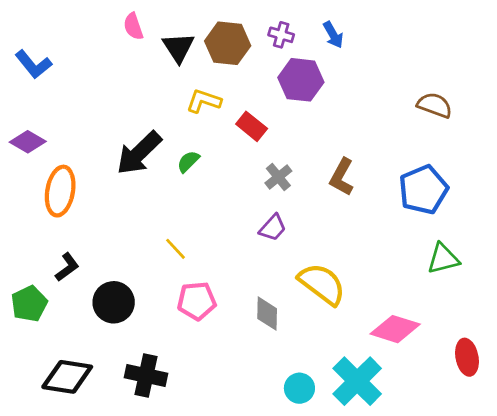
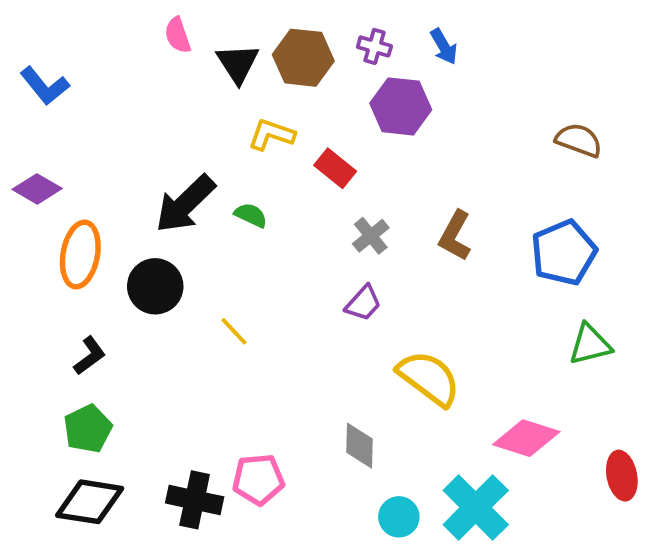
green semicircle: (188, 162) -> (251, 215), turned 70
pink pentagon: (197, 301) -> (258, 479), moved
black circle: (114, 302) -> (155, 286), moved
green pentagon: (29, 304) -> (88, 429), moved
gray diamond: (267, 314) -> (359, 446), moved

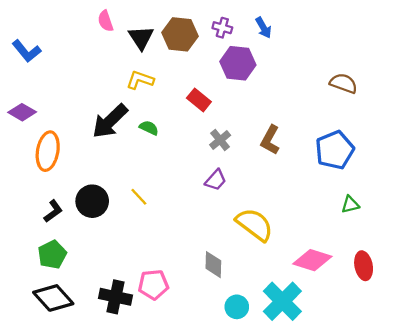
yellow L-shape: (271, 135) -> (140, 80), moved
black circle: (155, 286) -> (92, 201), moved
green triangle: (590, 344) -> (350, 205), size x0.7
red ellipse: (622, 476) -> (364, 266), moved
black diamond: (90, 502) -> (53, 298), turned 39

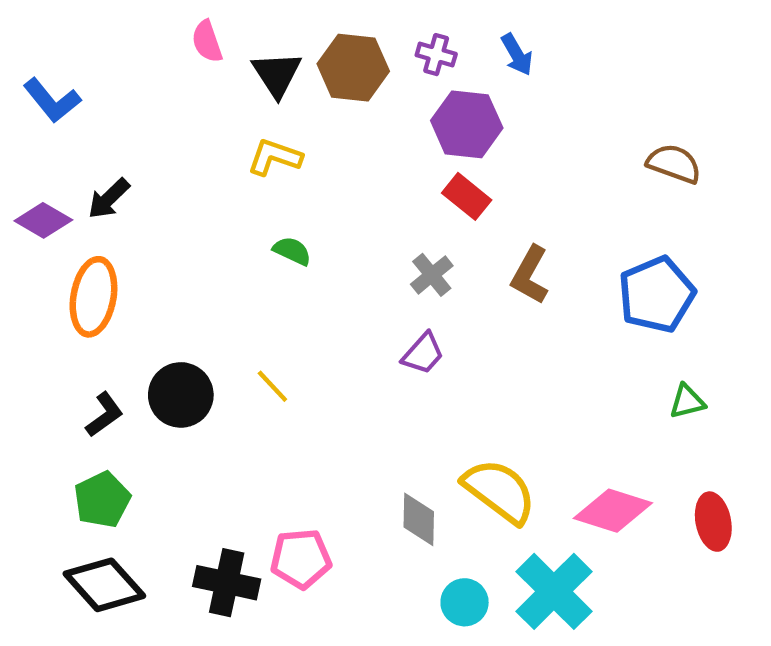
red rectangle: (199, 100) -> (467, 196), moved
black arrow: (110, 121) -> (109, 199), moved, size x0.6
yellow semicircle: (255, 225) -> (499, 491), moved

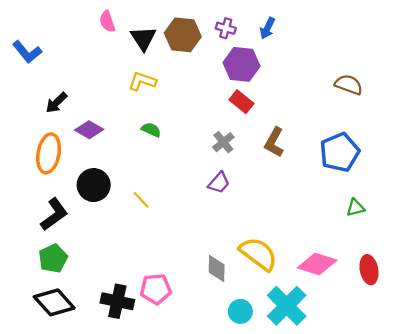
blue arrow: (517, 55) -> (267, 28), turned 55
purple diamond: (43, 220) -> (89, 130), moved
black circle: (181, 395) -> (94, 185), moved
black L-shape: (104, 415) -> (54, 214), size x1.4

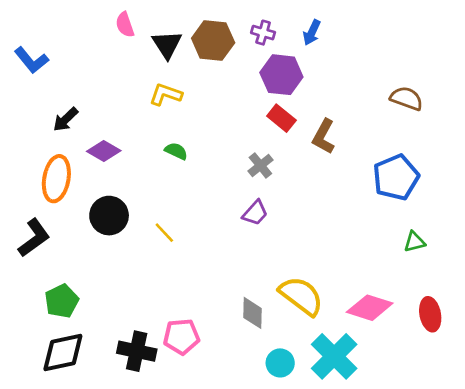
brown L-shape: (274, 142) -> (324, 137), moved
black L-shape: (54, 214) -> (34, 238), moved
black diamond: (54, 302) -> (63, 352), turned -60

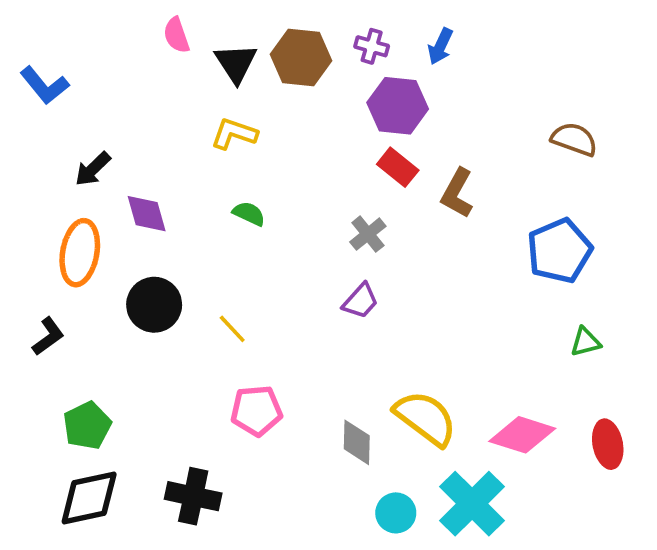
purple diamond: (104, 151) -> (147, 214), turned 44
black L-shape: (34, 238) -> (48, 336), size x0.7
pink pentagon: (181, 337) -> (256, 411), moved

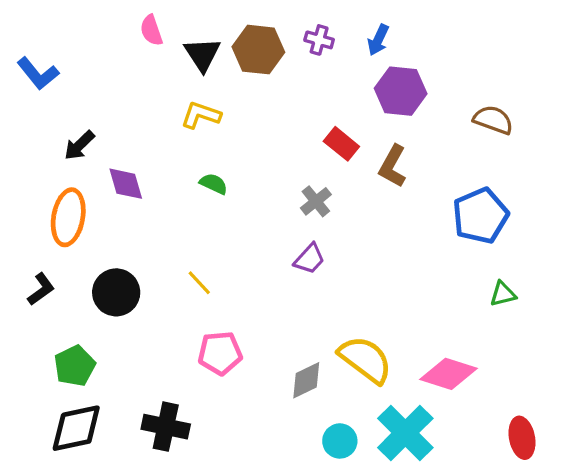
purple hexagon: (398, 106) -> (401, 91), moved
black circle: (154, 305) -> (116, 292), moved
gray diamond: (357, 442) -> (306, 380), turned 63
red ellipse: (608, 444) -> (522, 438), moved

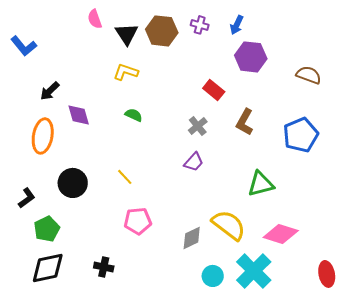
brown L-shape: (393, 166) -> (245, 122), moved
black L-shape: (41, 289) -> (27, 198), moved
green triangle: (503, 294) -> (261, 184), moved, size x1.6
black cross: (166, 427) -> (104, 267), size x0.7

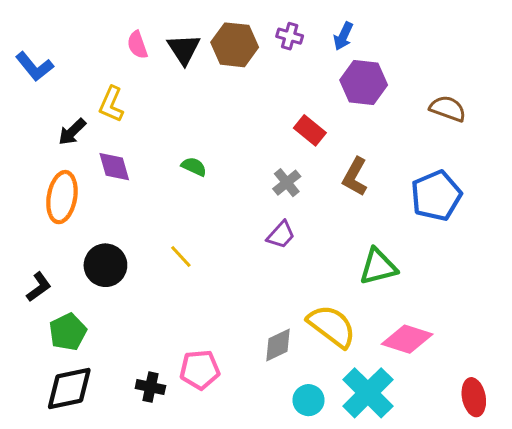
pink semicircle: (95, 19) -> (137, 45), moved
yellow L-shape: (126, 72) -> (111, 104), moved, turned -85
pink pentagon: (138, 221) -> (200, 370), moved

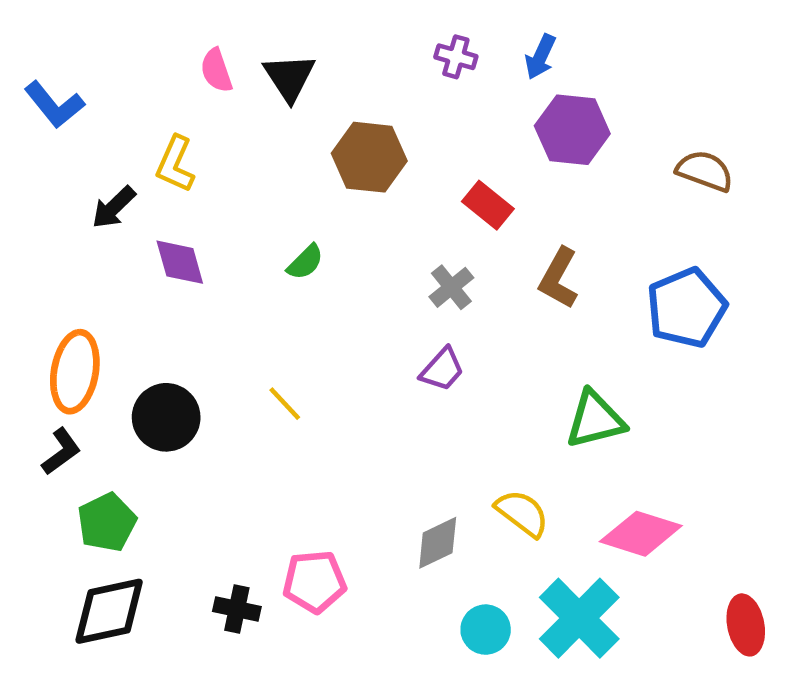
brown hexagon: (235, 45) -> (369, 157), moved
green semicircle: (194, 167) -> (305, 262), turned 110
orange ellipse: (62, 197) -> (75, 372), moved
yellow semicircle: (332, 326) -> (522, 513), size x0.7

